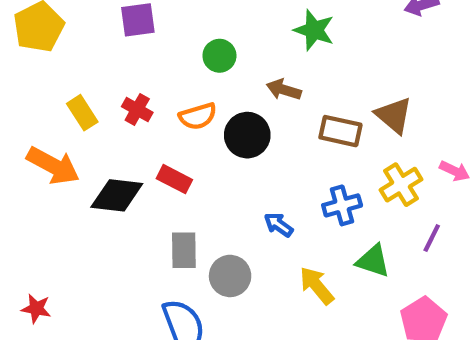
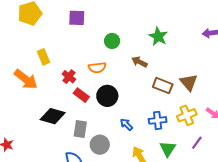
red cross: (137, 109) -> (69, 77), moved
black circle: (247, 135) -> (107, 96), moved
black diamond: (117, 195) -> (53, 116), moved
green triangle: (373, 261) -> (168, 149), turned 36

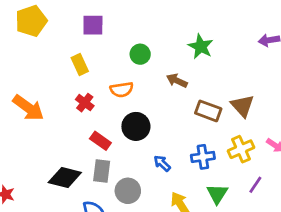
yellow rectangle: (43, 57) -> (80, 64), moved
red rectangle: (81, 95) -> (100, 141), moved
black diamond: (53, 116) -> (65, 177), moved

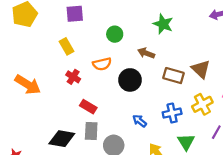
black circle: (136, 126) -> (130, 80), moved

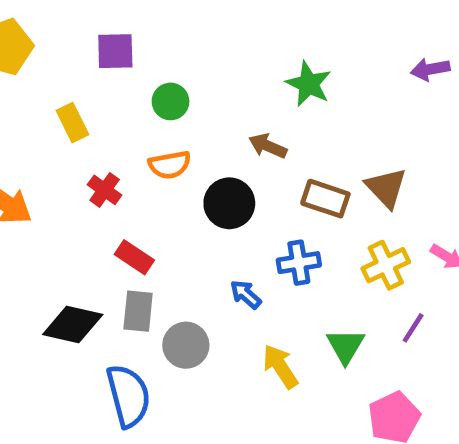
green circle: (115, 34) -> (171, 101), moved
yellow rectangle: (67, 46) -> (72, 123), moved
blue cross: (172, 113) -> (299, 263), moved

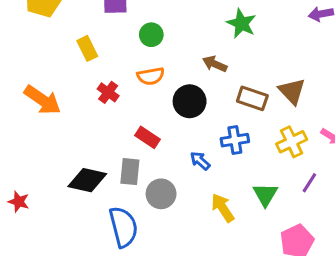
red rectangle: (134, 257) -> (147, 137), moved

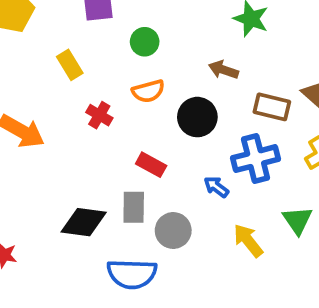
blue cross: (235, 140) -> (256, 159), size x1.4
blue semicircle: (123, 227) -> (132, 274), turned 111

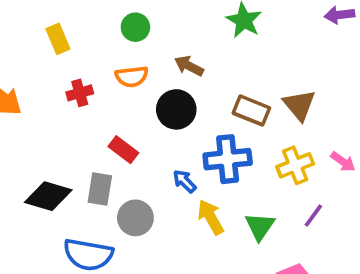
brown arrow: (223, 70) -> (189, 66), moved
red cross: (99, 115) -> (80, 93), turned 35
yellow arrow: (248, 241) -> (211, 217), moved

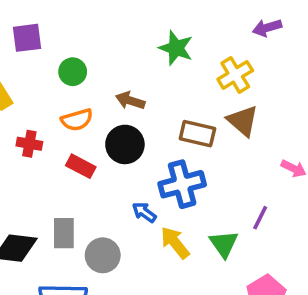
red cross: (80, 93) -> (29, 144), turned 35
red rectangle: (123, 150) -> (81, 166), moved
yellow cross: (295, 165) -> (235, 75), moved
purple line: (313, 216) -> (260, 218), moved

